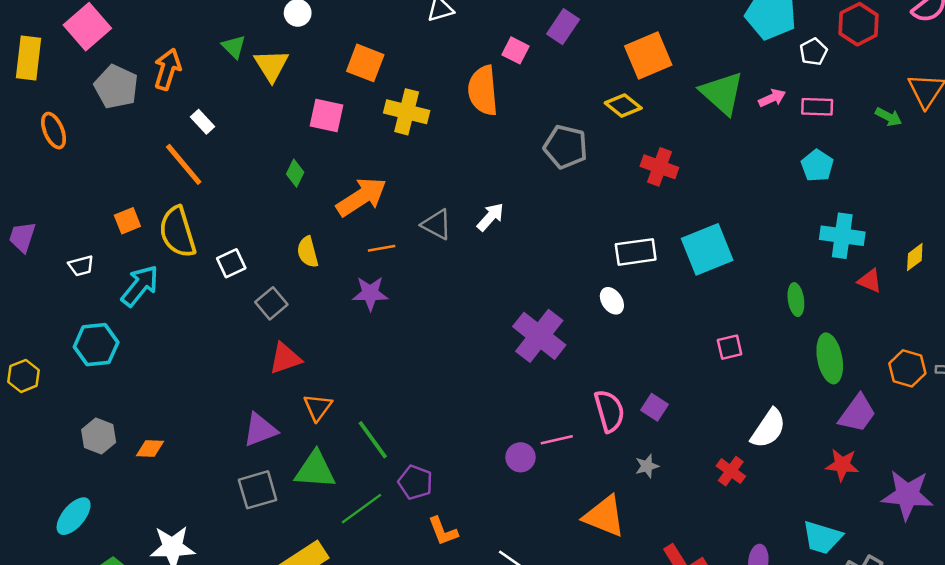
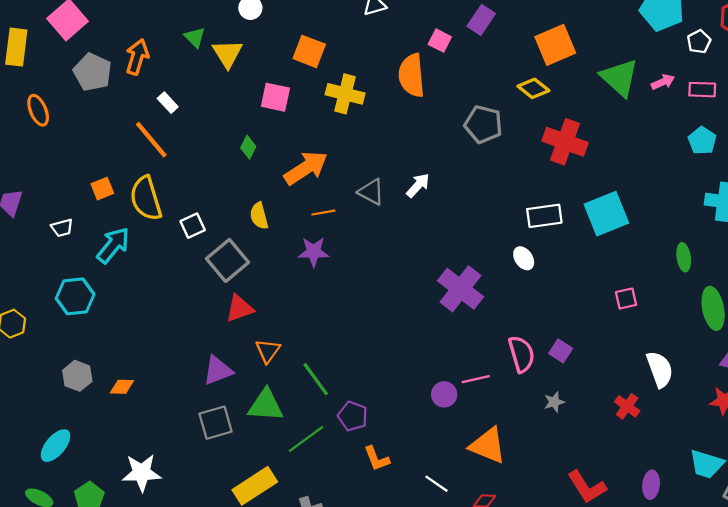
red cross: (659, 167) -> (565, 142), size x1.4
gray square: (271, 303) -> (228, 260), size x1.5
white semicircle: (768, 428) -> (660, 369), turned -54
orange triangle: (604, 516) -> (488, 446), moved

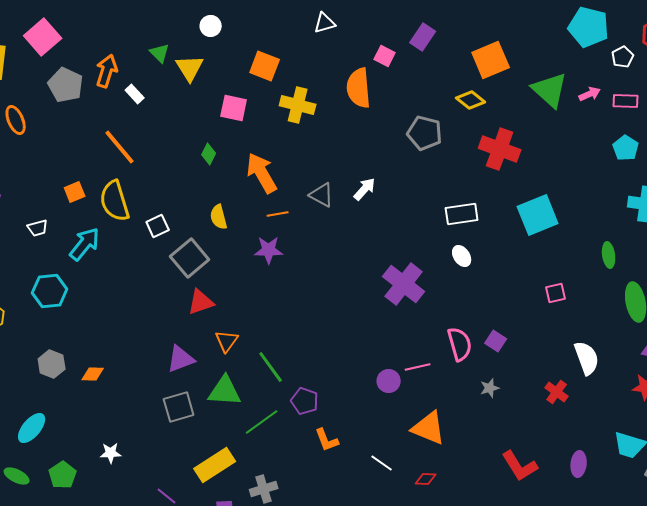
white rectangle: (168, 103) -> (135, 94), moved
orange arrow: (306, 168) -> (262, 173), turned -87
white rectangle: (544, 216) -> (462, 214), moved
white star: (142, 473) -> (111, 453), size x0.6

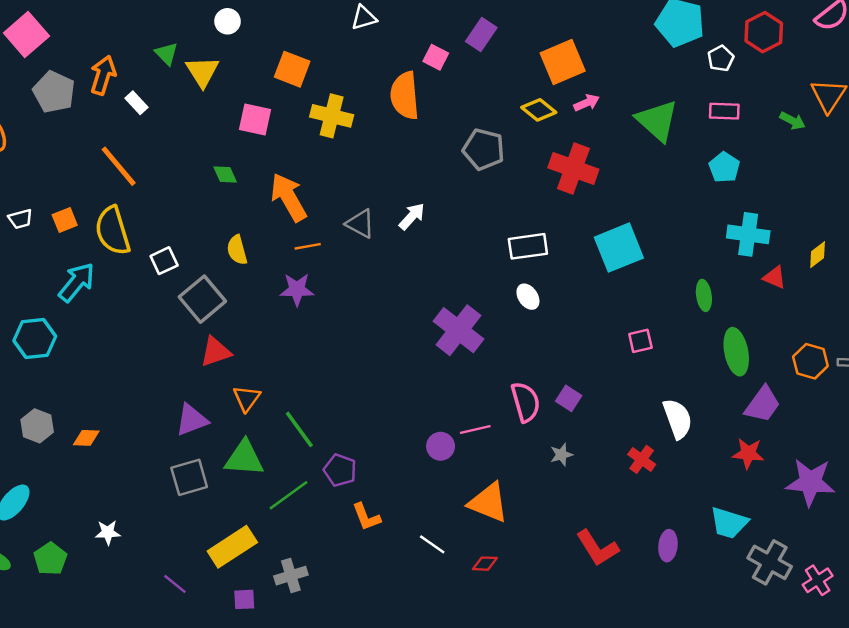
green triangle: (550, 90) -> (657, 121), moved
pink arrow: (590, 94) -> (587, 103), moved
green diamond: (209, 154) -> (225, 175), turned -50
white trapezoid: (38, 228) -> (20, 219), moved

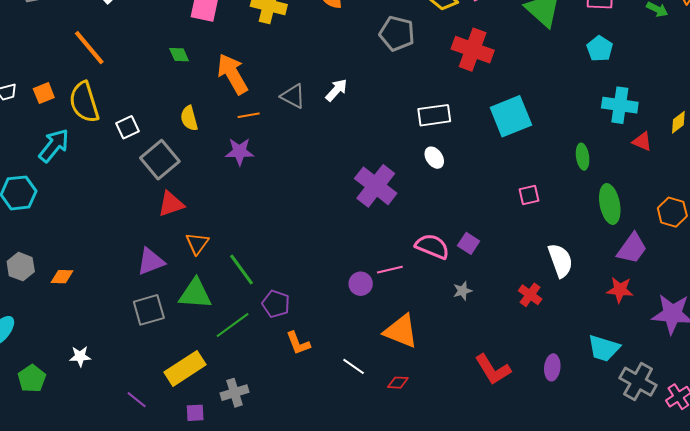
pink semicircle: (526, 402) -> (432, 246), turned -52

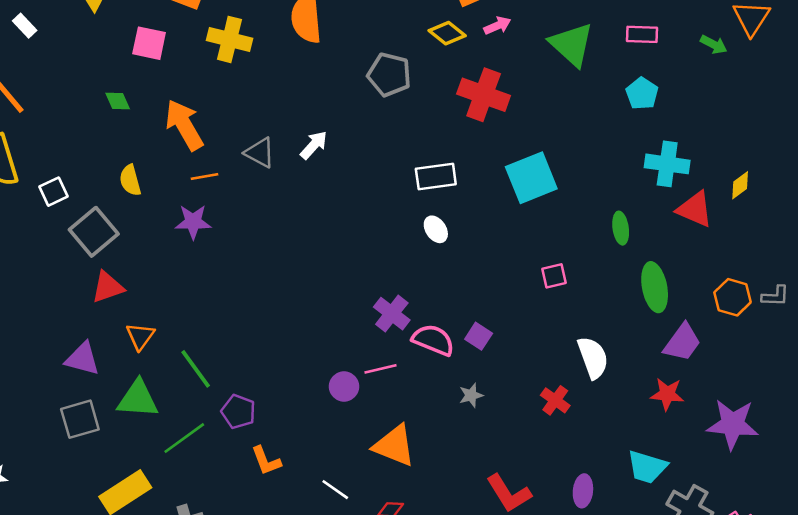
red triangle: (642, 141) -> (695, 209), size x1.5
purple cross: (376, 186) -> (392, 314), moved, size x0.7
purple triangle: (151, 262) -> (82, 359), turned 36

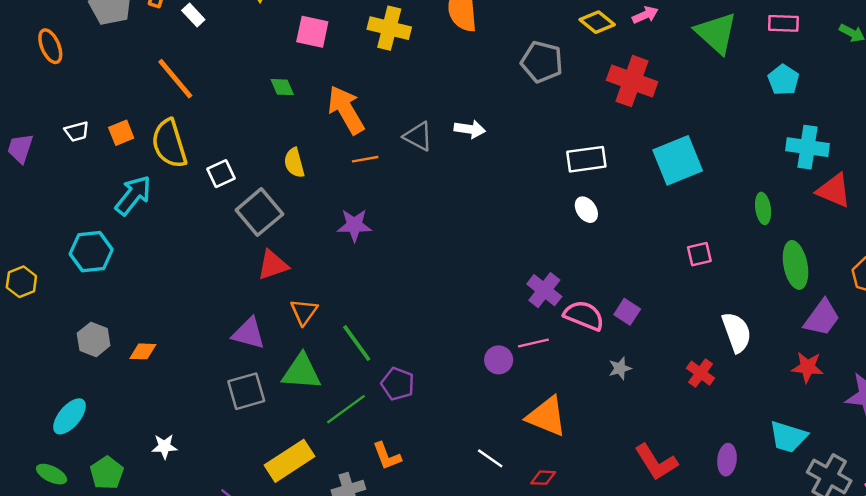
white arrow: (314, 145) -> (470, 129), turned 56
purple star: (193, 222) -> (354, 225), moved
orange L-shape: (266, 461) -> (387, 456), moved

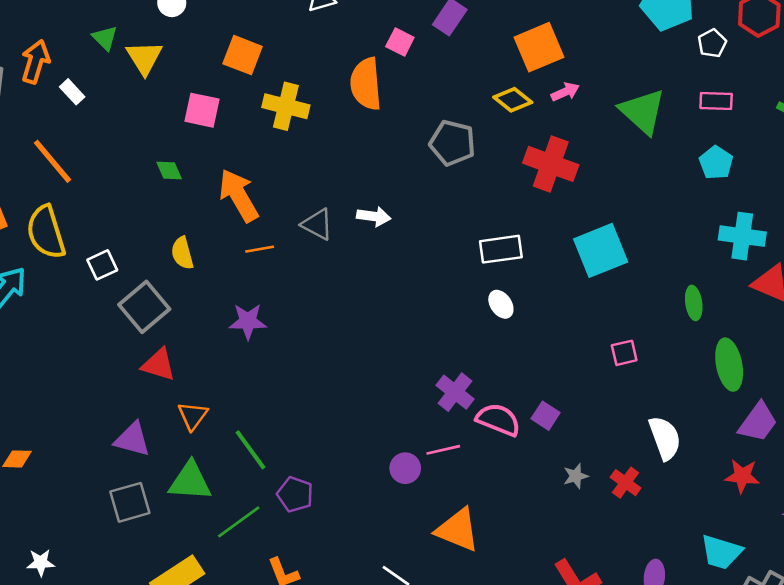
red triangle: (273, 265) -> (159, 365), turned 36
gray star: (620, 368) -> (576, 476), moved

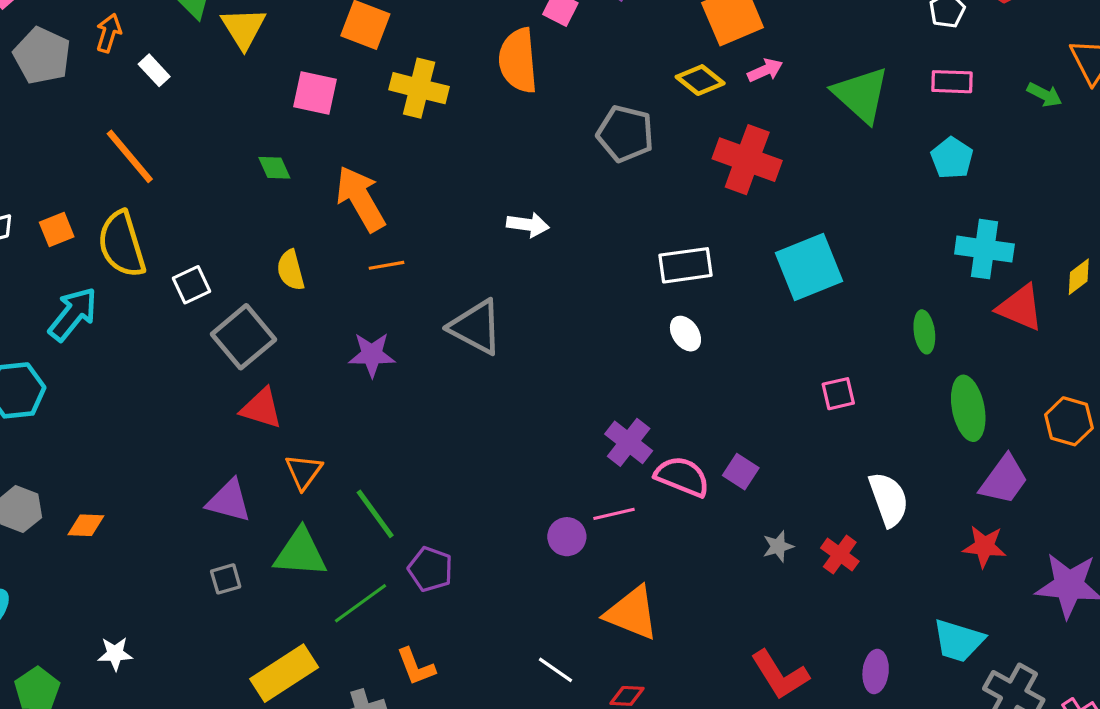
orange arrow: (35, 62) -> (109, 33), size x0.7
gray triangle: (317, 224) -> (476, 327), moved, size x1.4
gray square: (130, 502) -> (226, 579), size x0.6

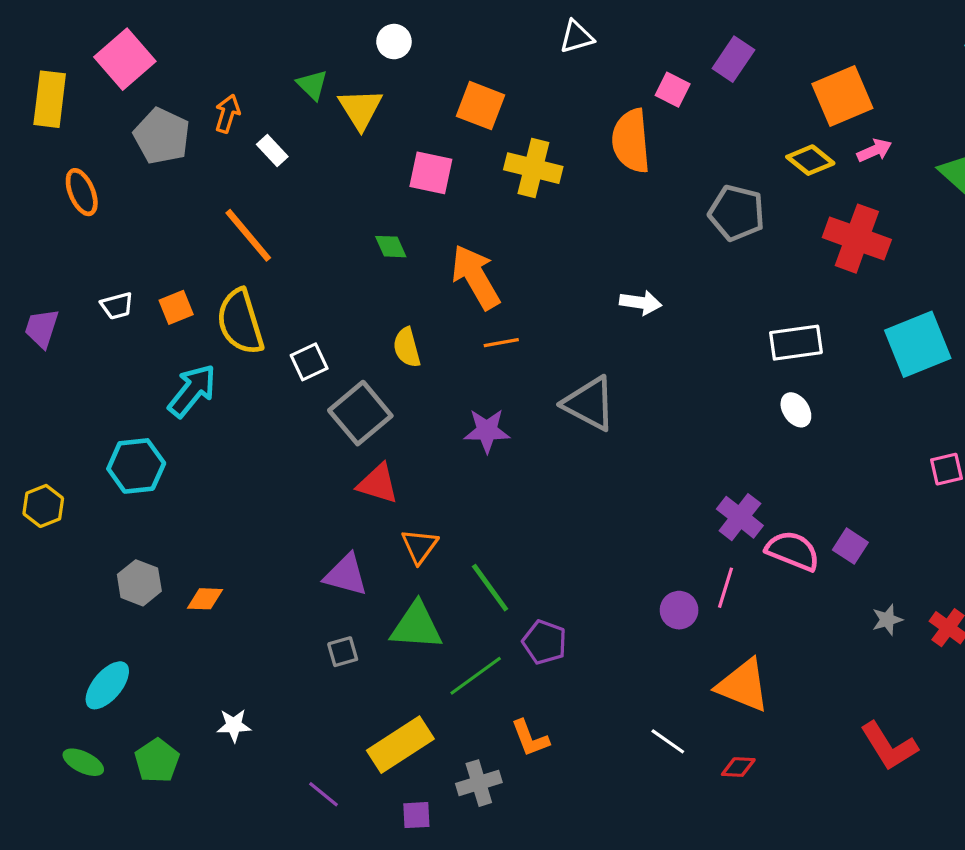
pink line: (614, 514) -> (725, 588), turned -60

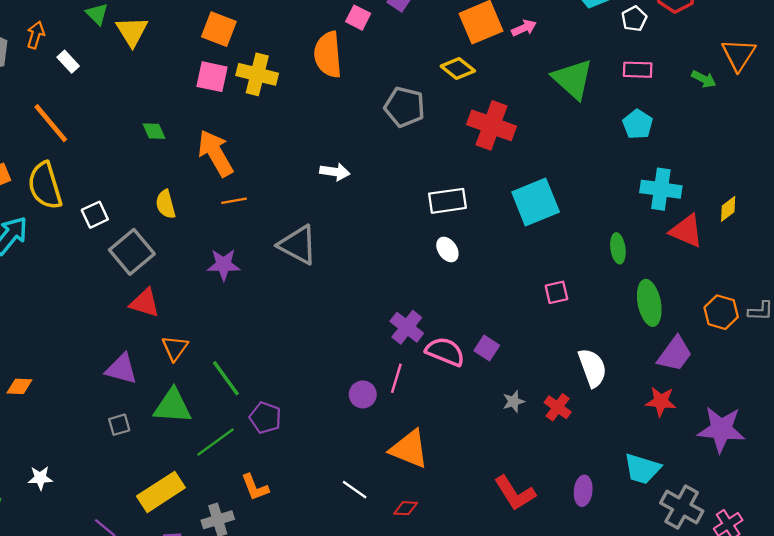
pink arrow: (874, 150) -> (524, 28), moved
pink square: (431, 173) -> (212, 77), moved

